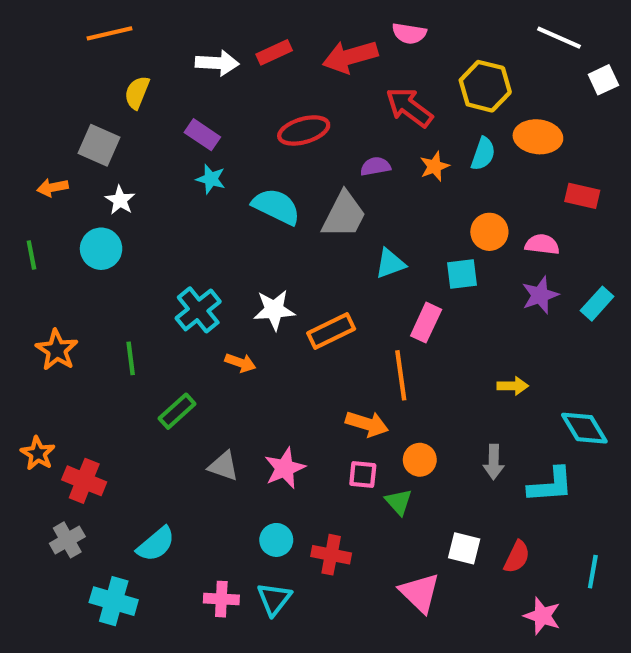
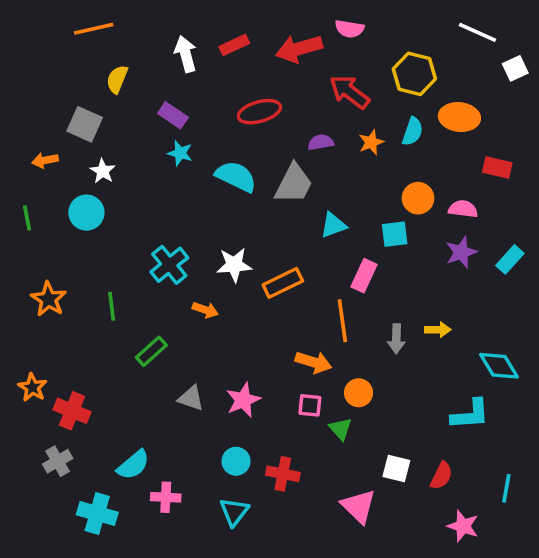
white arrow: (217, 63) -> (186, 54), turned -108
gray arrow: (494, 462) -> (396, 339), moved
pink cross: (221, 599) -> (166, 497), moved

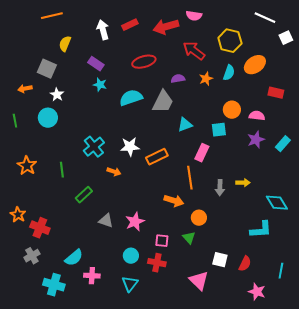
orange ellipse: (459, 117) -> (255, 65), turned -40
cyan semicircle: (236, 177) -> (131, 98), turned -45
pink square: (310, 405) -> (162, 241), moved

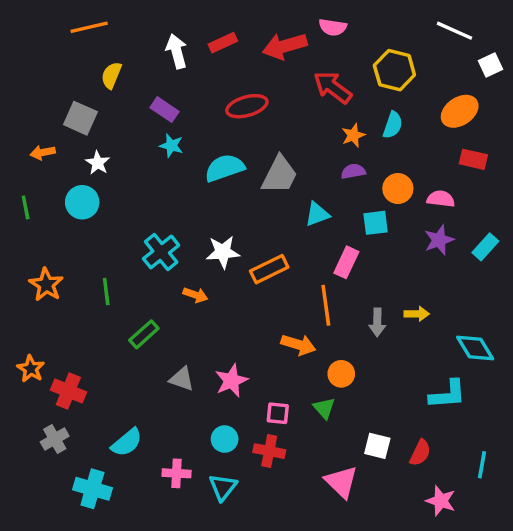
orange ellipse: (255, 65) -> (460, 111), moved
purple semicircle: (178, 79) -> (353, 171), moved
pink cross: (92, 276) -> (177, 473), moved

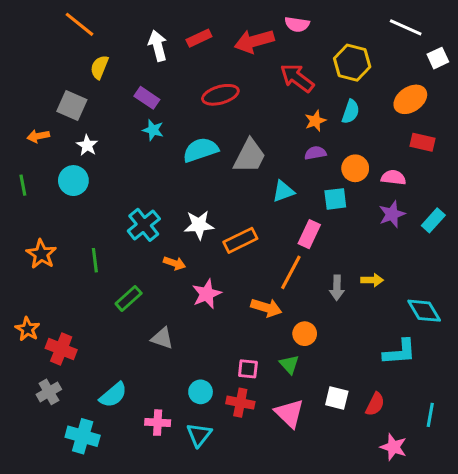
orange line: (89, 27) -> (80, 24), turned 52
orange line: (326, 305) -> (291, 272), turned 36
pink star: (231, 381) -> (207, 294), moved
pink triangle: (341, 482) -> (289, 413), moved

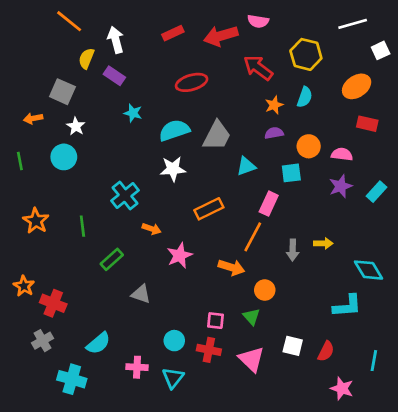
white line: (406, 27) -> (353, 24), turned -40
white arrow: (158, 46) -> (116, 40), moved
purple rectangle: (147, 98) -> (114, 76), moved
white star: (199, 225) -> (173, 169), moved

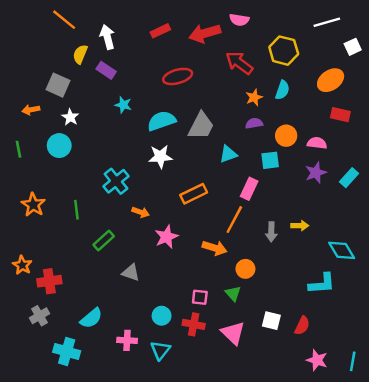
red cross: (53, 303) -> (49, 281), turned -30
cyan line: (374, 361) -> (353, 361), moved

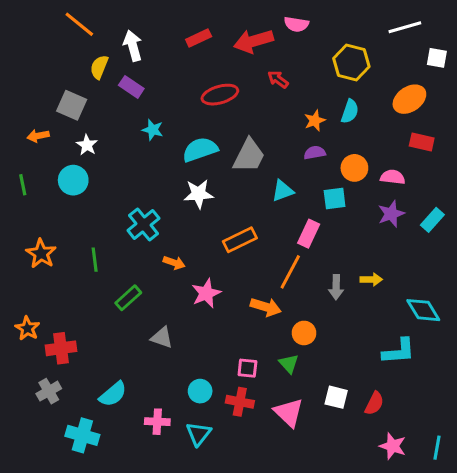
white square: (353, 47) -> (437, 58), turned 35
red arrow: (239, 63) -> (278, 79), moved, size x0.6

